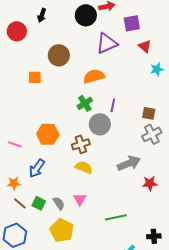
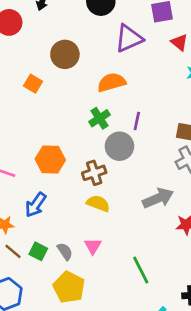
orange square: (35, 77) -> (33, 84), turned 32
green line: (116, 217) -> (141, 270), turned 75

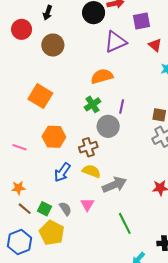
brown circle: (65, 54) -> (53, 45), moved
orange square: (33, 84) -> (40, 96), moved, size x1.6
gray arrow: (158, 198) -> (114, 185), moved
blue arrow: (36, 205) -> (62, 172), moved
yellow pentagon: (69, 287) -> (52, 233), moved

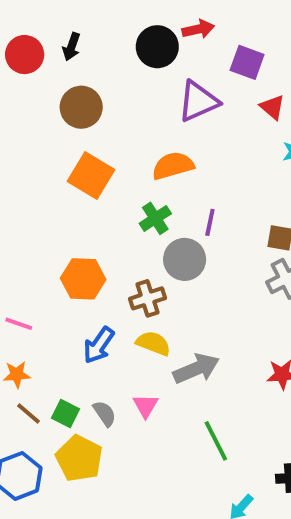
purple square: (141, 21) -> (247, 62), turned 30
red circle: (22, 29) -> (25, 55), moved
orange square: (40, 96) -> (91, 175), moved
pink line: (19, 147) -> (19, 324), moved

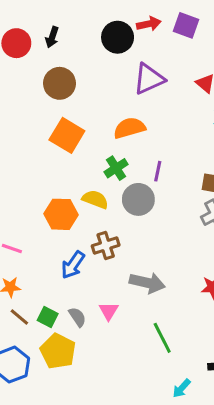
purple square: (247, 62) -> (186, 25), moved
brown cross: (148, 298) -> (106, 246), moved
yellow semicircle: (153, 343) -> (95, 199), moved
gray arrow: (196, 369) -> (147, 283), turned 36

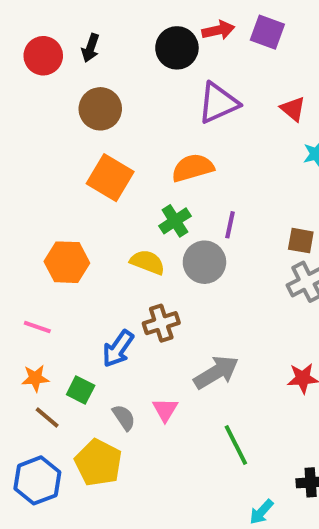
orange hexagon: (61, 214) -> (67, 262), moved
gray arrow: (147, 283) -> (216, 372), turned -44
green square: (48, 317) -> (81, 390), moved

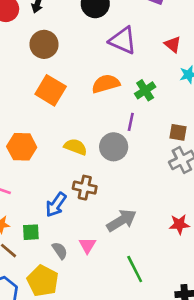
purple triangle: (218, 103) -> (123, 40), turned 48
green cross: (175, 221) -> (145, 90), moved
brown cross: (161, 323) -> (85, 188), turned 30
green square: (81, 390) -> (31, 232), turned -30

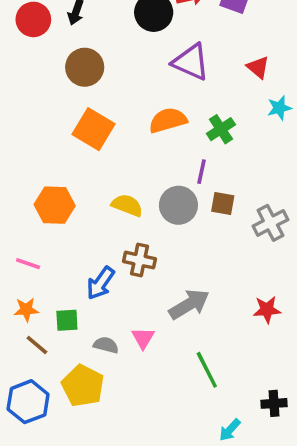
brown square: (178, 132) -> (223, 203), moved
gray semicircle: (60, 251) -> (106, 345), turned -42

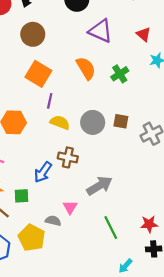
orange semicircle: (168, 120) -> (86, 68), turned 75
purple line: (201, 172) -> (50, 101), moved
red star: (267, 310) -> (149, 224), moved
gray semicircle: (106, 345) -> (53, 221), moved

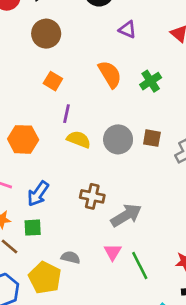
purple triangle: (101, 31) -> (128, 30), size x0.6
orange square: (38, 74) -> (53, 81), size x0.6
brown cross: (68, 157) -> (92, 196), moved
blue arrow: (43, 172) -> (38, 194), moved
pink triangle: (70, 207) -> (113, 252), moved

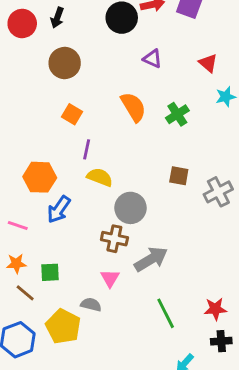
gray circle: (118, 139) -> (130, 208), moved
blue arrow: (38, 194) -> (59, 209), moved
pink triangle: (113, 252) -> (110, 278), moved

